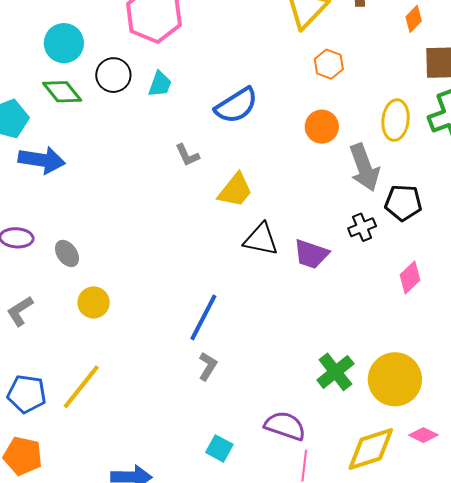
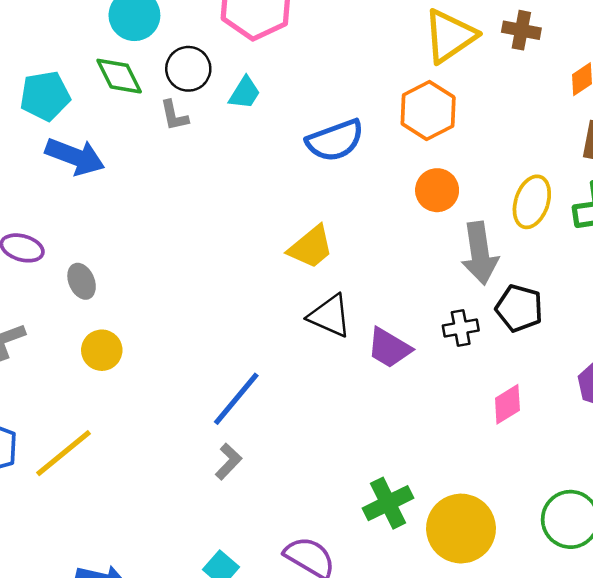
orange hexagon: (329, 64) -> (428, 111), moved, size x1.5
gray L-shape: (187, 155) -> (174, 116), moved

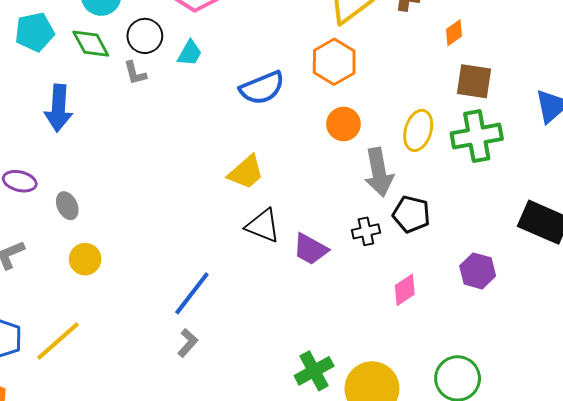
cyan pentagon: (45, 96) -> (35, 32), moved
blue arrow: (75, 157) -> (59, 108), turned 75

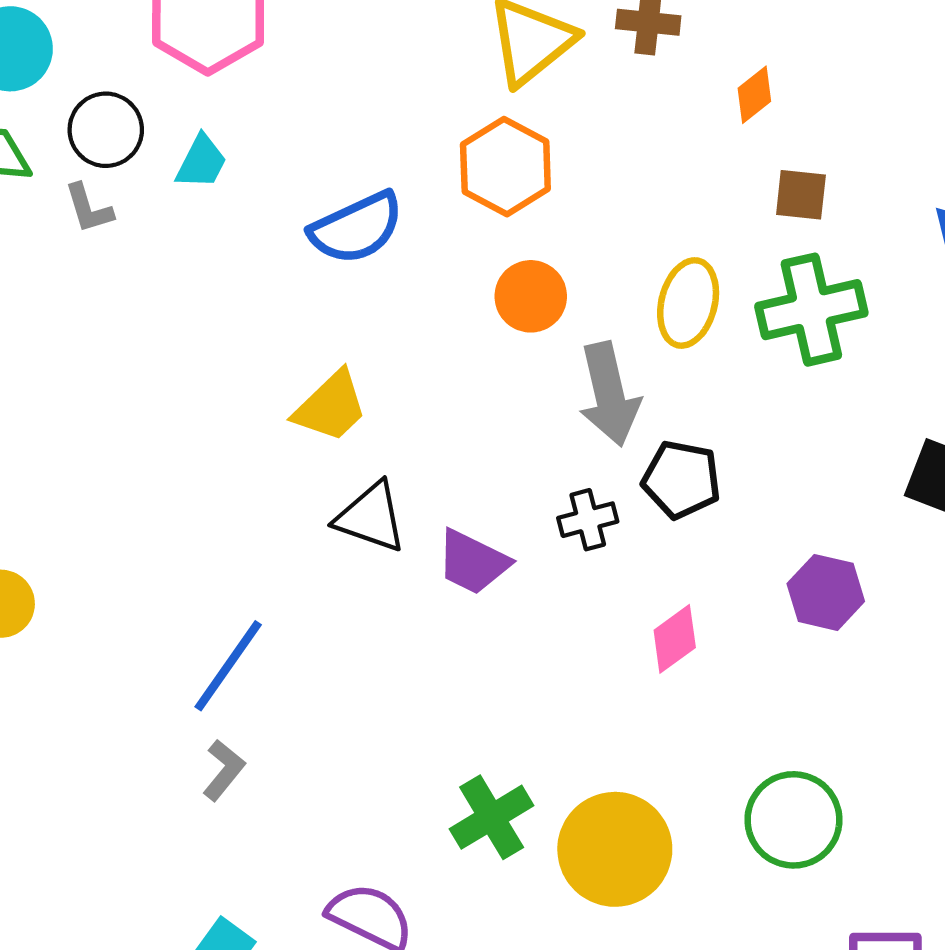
brown square: (474, 81) -> (801, 195), size x0.7

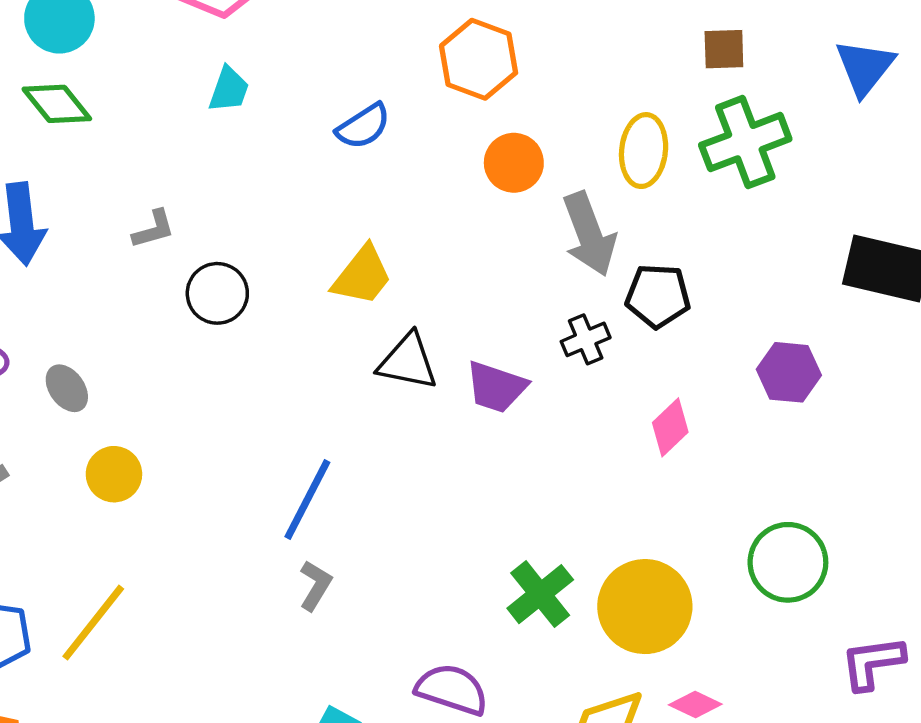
black circle: (106, 130) -> (217, 293), moved
gray L-shape: (89, 208) -> (154, 229), moved, turned -81
blue semicircle: (356, 228) -> (363, 126), size x0.7

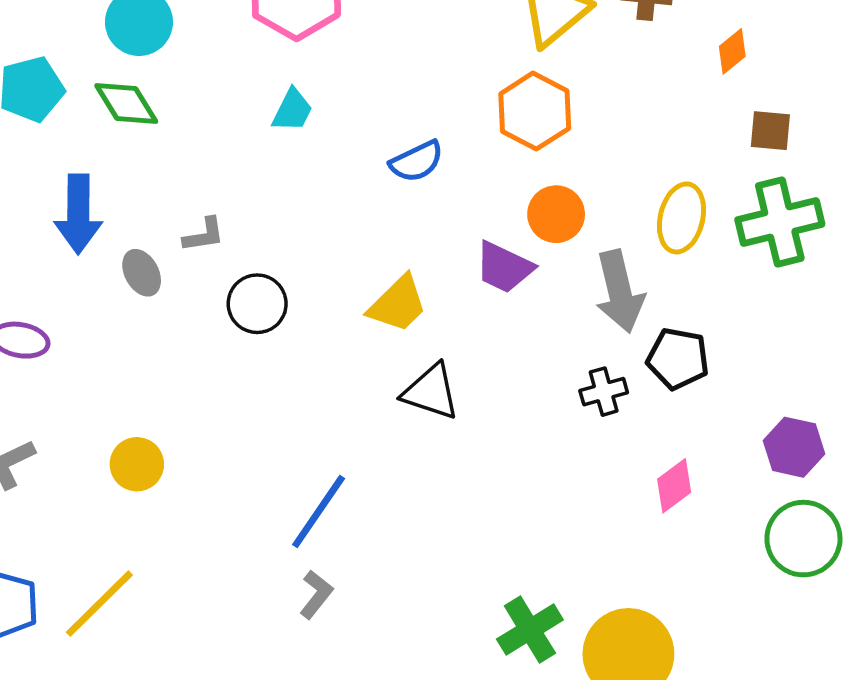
purple trapezoid: (496, 387) -> (504, 267), moved
gray ellipse: (67, 388) -> (142, 273), moved
green circle: (788, 562) -> (803, 539), moved

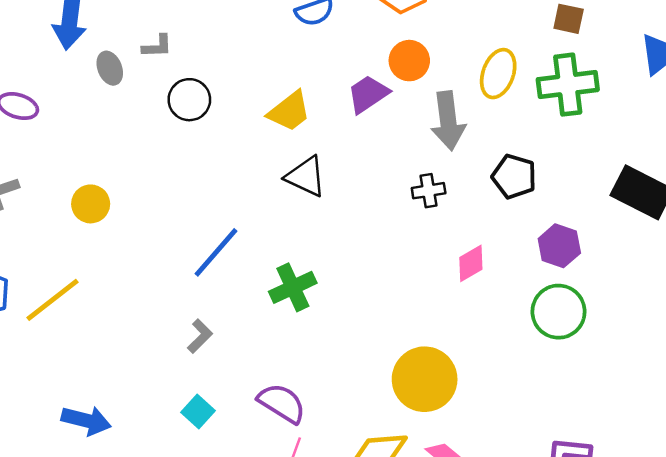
purple trapezoid: (504, 267) -> (368, 94), turned 114
black pentagon: (678, 359) -> (514, 176), moved
gray L-shape: (316, 595) -> (200, 336), moved
green cross: (530, 630) -> (293, 287), moved

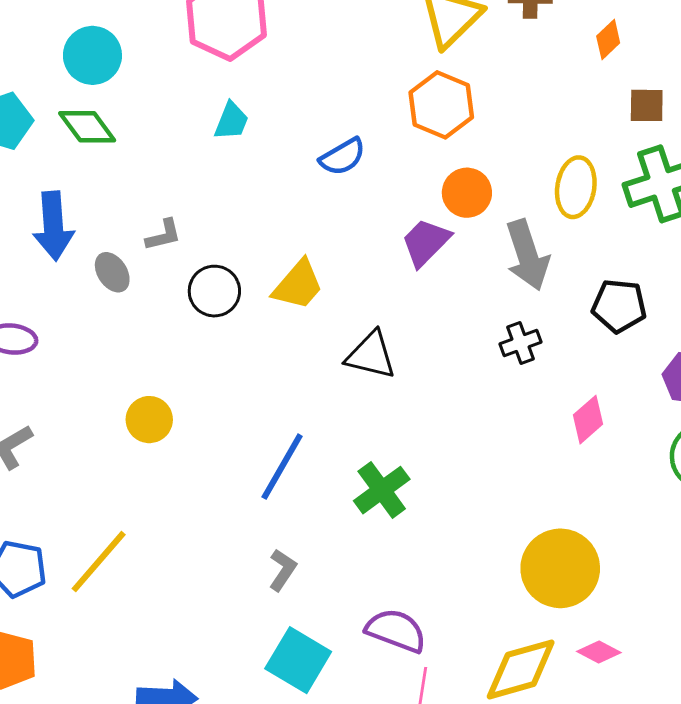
yellow trapezoid: (289, 111) -> (298, 285), moved
yellow circle: (91, 204) -> (149, 420), moved
cyan square: (198, 412) -> (298, 660), size x1.6

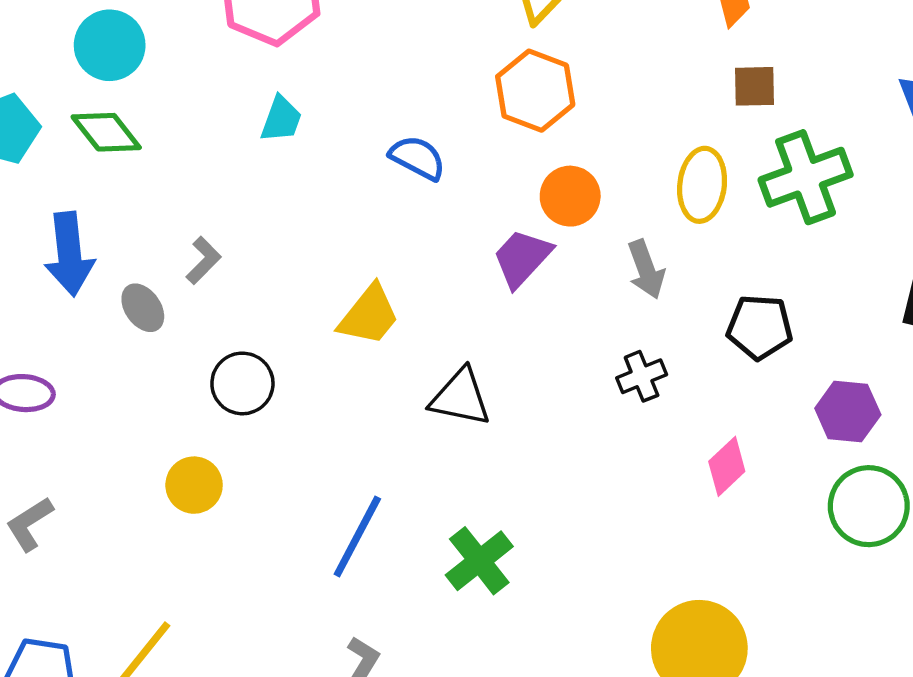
brown square: (647, 105) -> (754, 86), moved
blue semicircle: (343, 157) -> (418, 158), turned -120
gray L-shape: (163, 235) -> (203, 260), turned -30
gray arrow: (527, 255) -> (646, 269), size x0.7
black circle: (214, 291) -> (242, 383), moved

